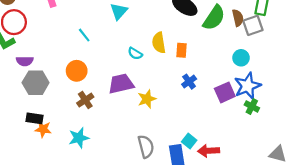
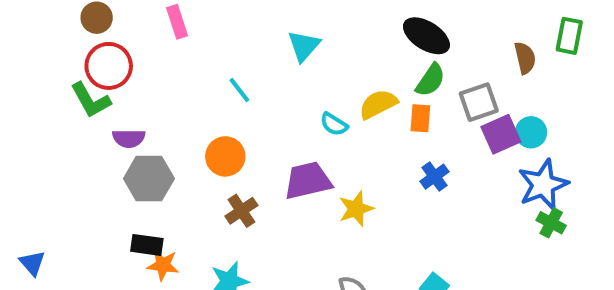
green semicircle: (214, 18) -> (430, 80), moved, size x0.7
gray square: (253, 25) -> (479, 102), moved
yellow semicircle: (159, 43) -> (378, 104), turned 72
purple square: (225, 92) -> (501, 134), moved

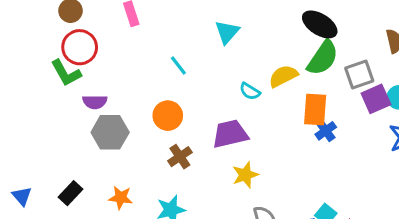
green semicircle: (430, 80) -> (323, 58), size x1.4
orange rectangle: (420, 118) -> (315, 110), moved, size x1.5
yellow star: (356, 209) -> (245, 175), moved
black rectangle: (147, 245) -> (71, 193), moved, turned -55

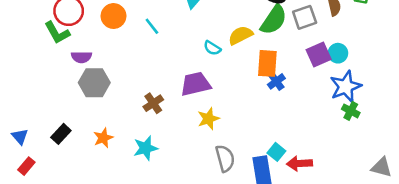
gray square: (359, 75) -> (305, 17), moved
orange circle: (168, 116) -> (114, 16), moved
orange star: (121, 198) -> (103, 138), turned -30

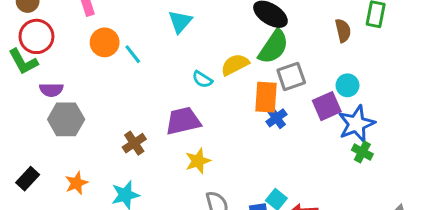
orange circle: (114, 16) -> (105, 42), moved
gray square: (305, 17) -> (291, 76), moved
purple square: (319, 54) -> (327, 106), moved

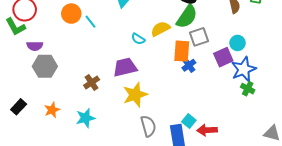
yellow star: (198, 161) -> (135, 95), size x1.4

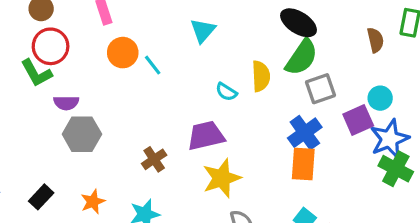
yellow semicircle: (160, 29) -> (261, 76), turned 114
orange rectangle: (182, 51) -> (303, 164), moved
blue cross: (189, 65) -> (305, 133), size x1.5
green cross: (248, 89) -> (396, 169), size x1.5

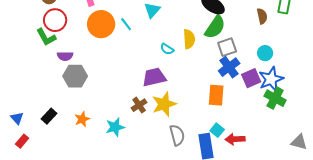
orange circle: (123, 53) -> (101, 24), size x1.4
cyan line: (153, 65) -> (126, 24), moved
purple square: (358, 120) -> (251, 78), moved
blue cross: (305, 133) -> (229, 67), moved
brown cross: (154, 159) -> (139, 105), moved

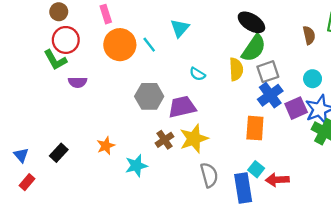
yellow semicircle: (189, 39) -> (236, 69), moved
gray hexagon: (75, 76) -> (149, 96), moved
orange star: (82, 119) -> (106, 146), moved

